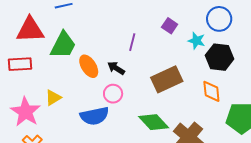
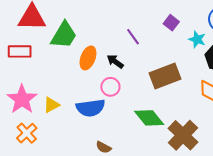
purple line: (132, 42) -> (133, 37), turned -54
orange ellipse: (89, 66) -> (88, 58), turned 50
yellow triangle: (53, 98) -> (51, 105), moved

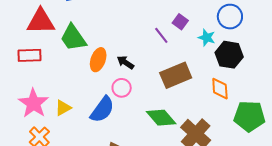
green trapezoid: (64, 35) -> (73, 38), turned 116
purple line: (133, 37) -> (161, 35), moved
blue semicircle: (91, 108) -> (102, 110), turned -44

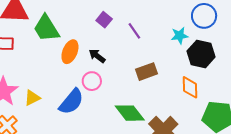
purple square: (180, 22) -> (104, 20), moved
cyan star: (207, 38) -> (180, 36), turned -30
brown rectangle: (176, 75) -> (147, 72), size x0.7

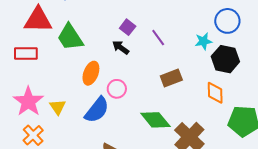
orange ellipse: (70, 52) -> (91, 73), moved
black arrow: (97, 56) -> (121, 48), moved
yellow triangle: (32, 98) -> (58, 107), turned -36

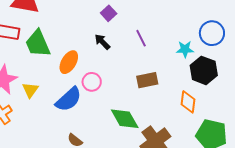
purple square: (128, 27) -> (109, 13), moved
green trapezoid: (70, 37) -> (38, 43), moved

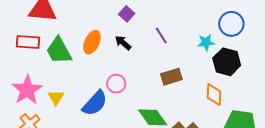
orange ellipse: (69, 62) -> (92, 42), moved

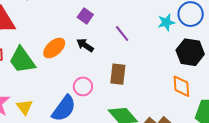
orange ellipse: (92, 42) -> (54, 48), turned 30
cyan star: (206, 42) -> (166, 22), moved
brown rectangle: (171, 77) -> (118, 74), moved, turned -60

